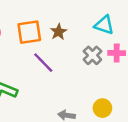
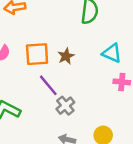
gray cross: (92, 55) -> (65, 106), moved

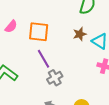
brown star: (66, 56) -> (80, 34), moved

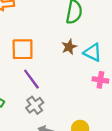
gray cross: (55, 78) -> (35, 105), moved

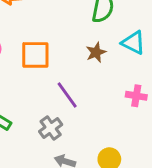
cyan triangle: (93, 52) -> (133, 43), moved
purple line: (31, 79) -> (67, 95), moved

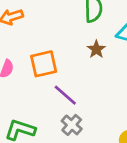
purple line: (67, 95) -> (65, 95), moved

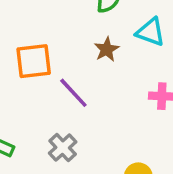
purple line: (65, 95) -> (73, 93), moved

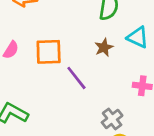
gray cross: (63, 148) -> (112, 119), moved

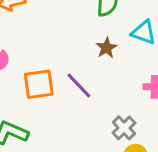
orange square: (49, 52) -> (39, 84), moved

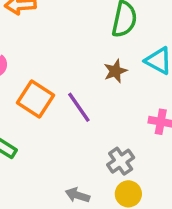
orange square: (39, 84) -> (35, 99), turned 32

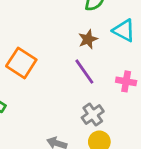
purple line: (79, 107) -> (84, 72), moved

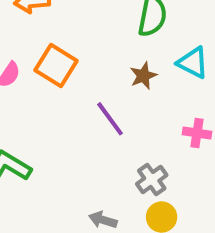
orange square: (21, 63) -> (56, 65), moved
purple line: (84, 72) -> (110, 119), moved

